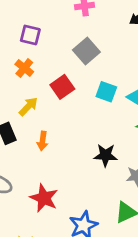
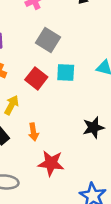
cyan square: (106, 92) -> (66, 73), moved
red star: (44, 198) -> (51, 163), moved

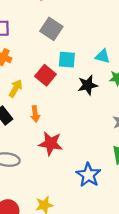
red square: (36, 78) -> (45, 75), moved
black star: (93, 127) -> (88, 85), moved

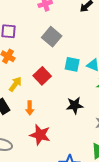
cyan square: (67, 60) -> (72, 64), moved
black star: (88, 85) -> (75, 105), moved

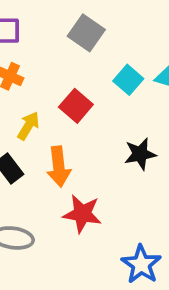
cyan square: (72, 64) -> (128, 80), turned 35
orange arrow: (30, 108) -> (59, 167), size x1.5

